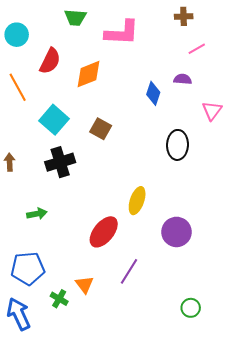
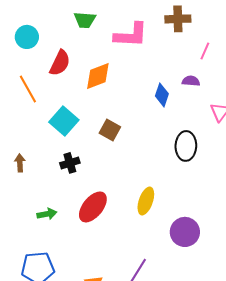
brown cross: (184, 16) -> (178, 19), moved, size x1.4
pink line: (197, 49) -> (205, 51), turned -36
black cross: (60, 162) -> (70, 163), size x0.7
red ellipse: (104, 232) -> (93, 207), moved

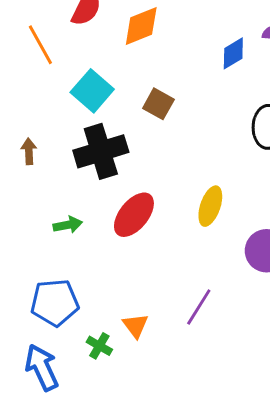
blue diamond: (162, 95) -> (233, 53), turned 40
black cross: (70, 163) -> (101, 151), size x1.8

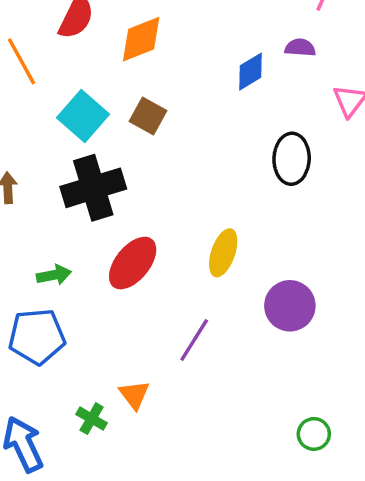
brown square: (158, 104) -> (148, 116), moved
blue pentagon: (55, 303) -> (37, 337), moved
purple line: (199, 307) -> (194, 340), moved

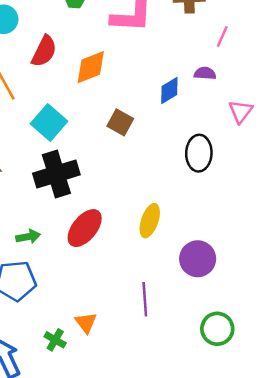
brown square: (148, 116) -> (120, 122), moved
purple line: (194, 340) -> (145, 299), moved, turned -36
green circle: (314, 434) -> (217, 329), moved, size x1.4

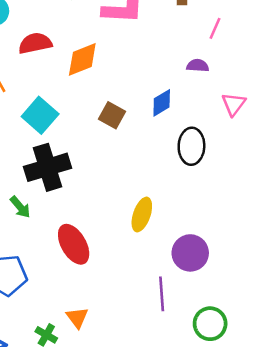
red semicircle: (44, 51) -> (35, 43), turned -128
blue diamond: (169, 90) -> (162, 103), moved
red ellipse: (85, 228) -> (74, 244), moved, turned -69
green arrow: (28, 237) -> (20, 207), moved, turned 60
purple line: (145, 299) -> (162, 294), moved

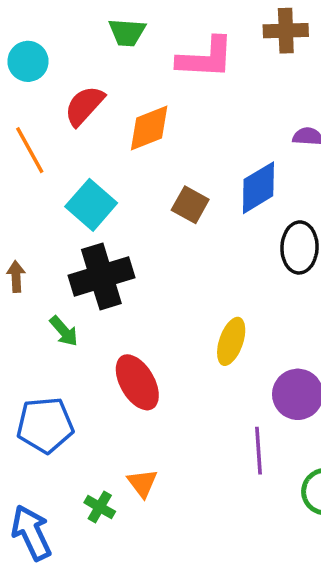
red semicircle: (35, 43) -> (84, 106), turned -36
blue diamond: (162, 103) -> (258, 188), size x1.4

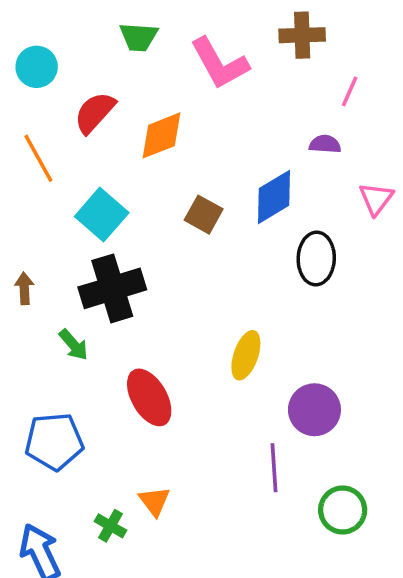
pink L-shape: (206, 58) -> (220, 63), turned 58

